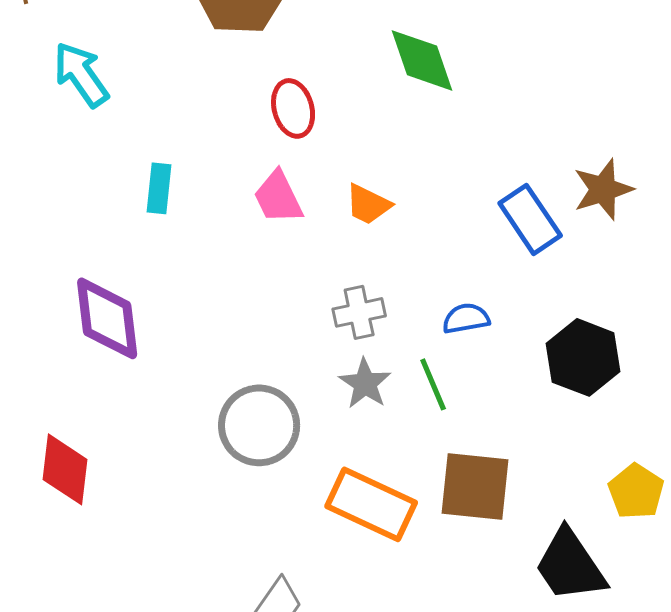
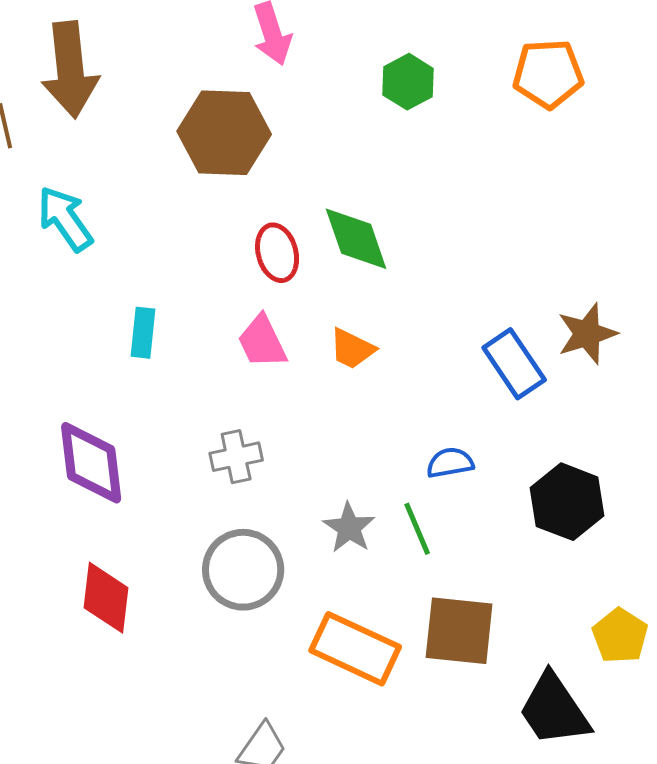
green diamond: (422, 60) -> (356, 239), moved
gray cross: (359, 312) -> (236, 457), moved
red diamond: (65, 469) -> (106, 598), moved

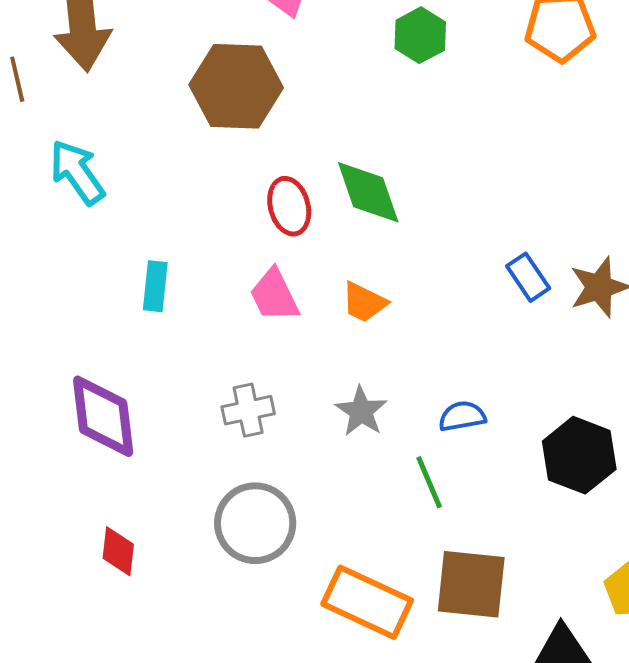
blue rectangle: (514, 364) -> (528, 277), moved, size x0.7
gray star: (349, 528) -> (361, 411), moved
red diamond: (106, 598) -> (118, 551), size x0.7

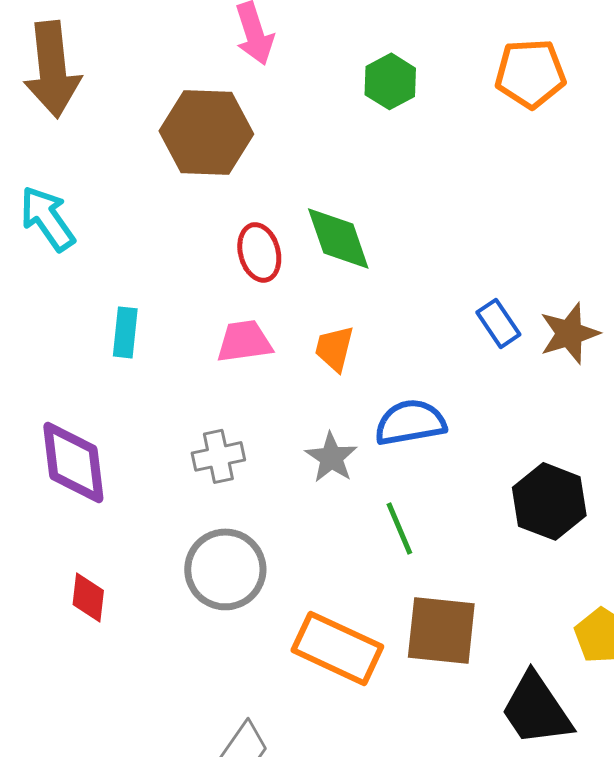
pink trapezoid: (274, 295) -> (244, 341), turned 108
orange trapezoid: (364, 302) -> (334, 348), turned 78
blue semicircle: (462, 416) -> (410, 422), moved, size x1.5

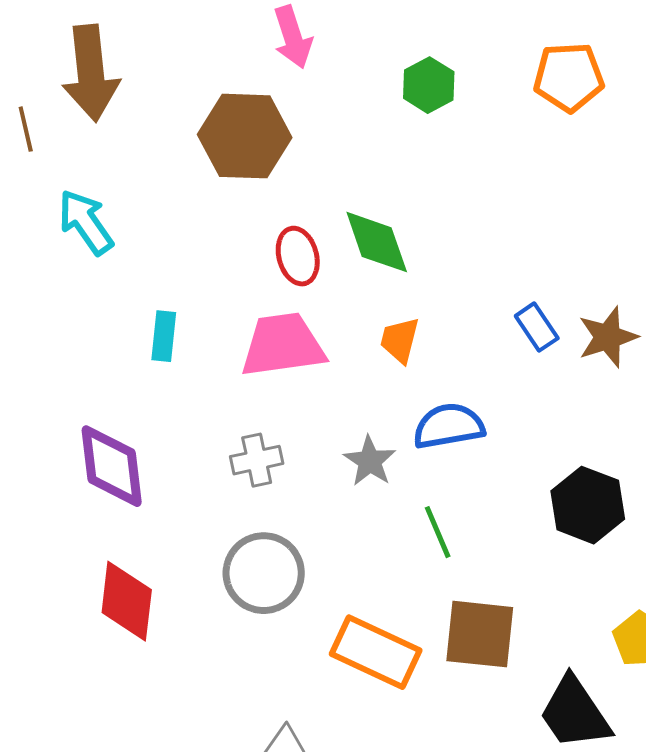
pink trapezoid: (244, 341) -> (283, 345), size x1.5
orange trapezoid: (334, 348) -> (400, 340), moved
red diamond: (88, 597) -> (127, 601), size x1.6

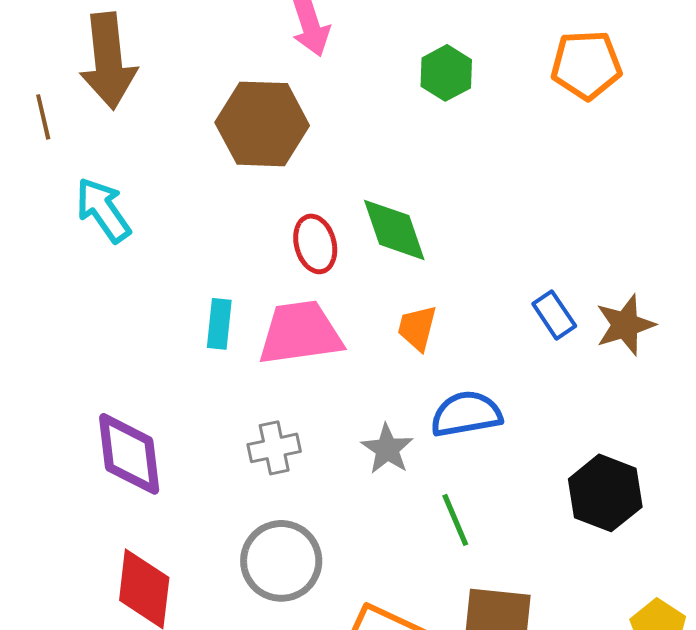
cyan rectangle: (164, 336) -> (219, 324), moved

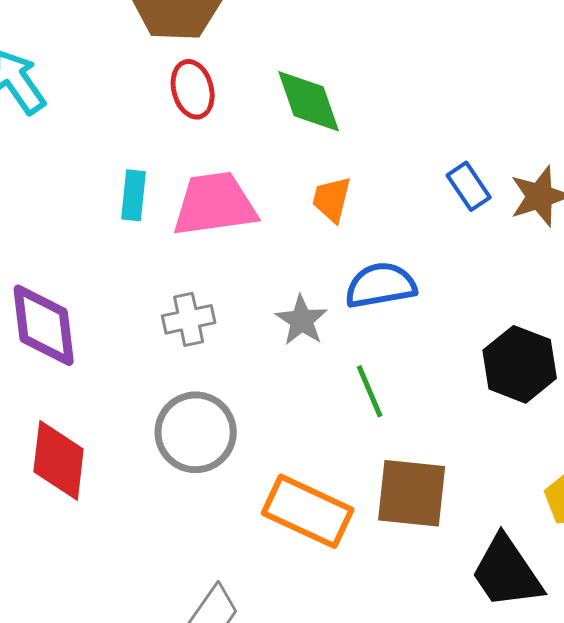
red ellipse: (315, 244) -> (193, 89), moved

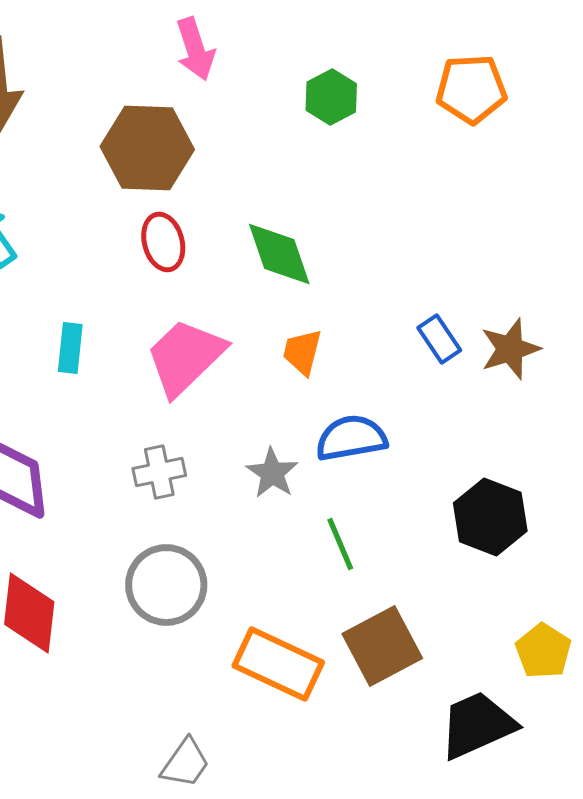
cyan rectangle: (134, 195) -> (70, 348), moved
pink trapezoid: (215, 204) -> (185, 357), turned -36
brown square: (412, 493) -> (382, 646), turned -34
black trapezoid: (507, 572) -> (477, 725), turned 100

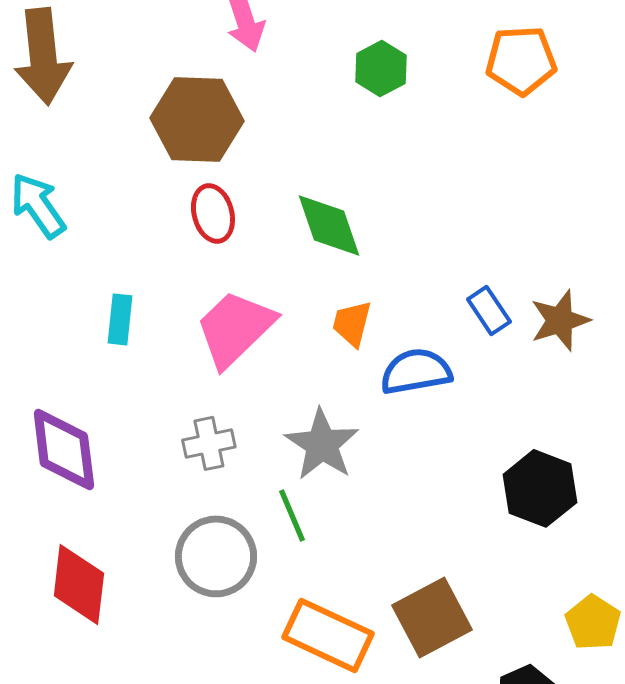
blue semicircle: (351, 438) -> (416, 371), moved
gray star: (272, 473) -> (322, 444), size x1.4
green line: (340, 544) -> (292, 515), moved

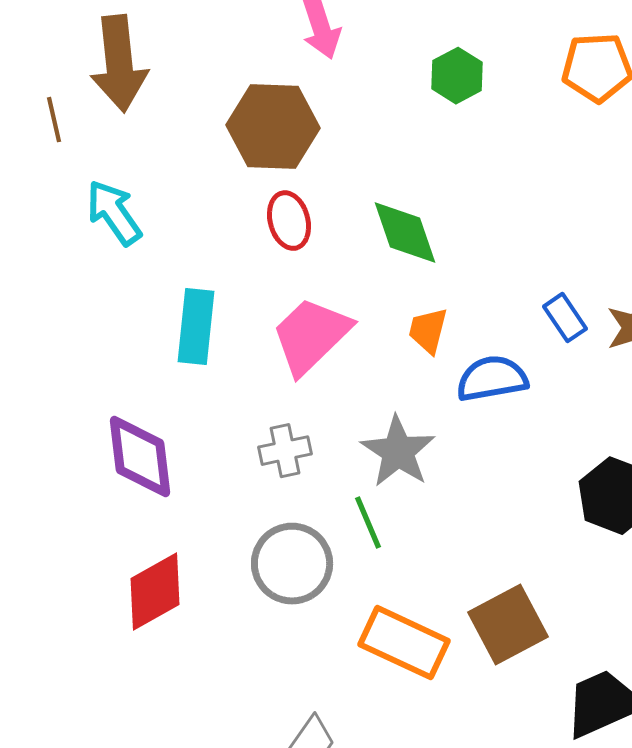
cyan rectangle: (120, 319) -> (196, 327), size x1.5
red diamond: (79, 584) -> (155, 592), turned 54

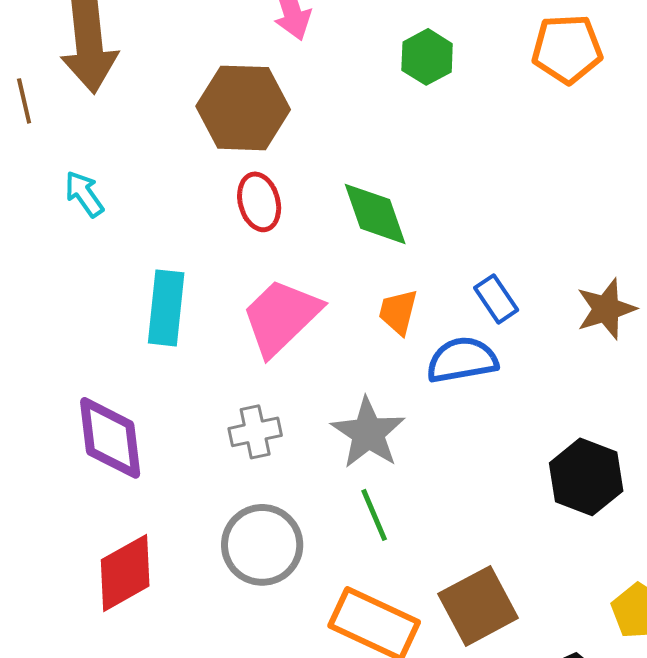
cyan arrow: (114, 213) -> (84, 194), size x0.7
blue rectangle: (565, 318) -> (496, 299), moved
green line: (368, 523) -> (374, 515), moved

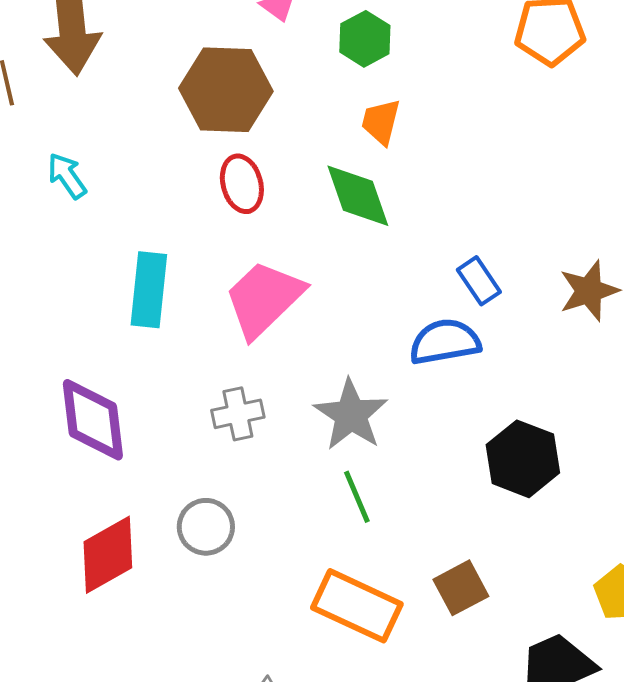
green hexagon: (427, 57) -> (365, 39), moved
orange trapezoid: (398, 312) -> (381, 122), moved
black hexagon: (586, 477) -> (523, 459), moved
gray circle: (262, 545) -> (206, 527), moved, size x0.7
brown square: (478, 606) -> (461, 588), size x0.7

